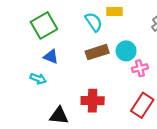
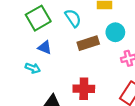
cyan semicircle: (94, 22) -> (73, 18), moved
cyan circle: (126, 51) -> (115, 32), moved

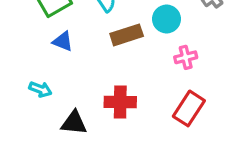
cyan arrow: (33, 68) -> (40, 89), moved

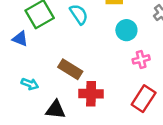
brown rectangle: (127, 35) -> (70, 69), moved, turned 50
blue triangle: (63, 41) -> (20, 39), moved

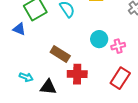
cyan circle: (126, 30) -> (99, 39), moved
cyan arrow: (30, 84) -> (26, 77), moved

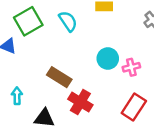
red cross: (77, 74) -> (80, 102), turned 30
cyan arrow: (26, 77) -> (17, 96), moved, turned -112

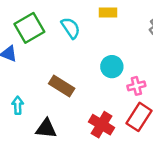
pink cross: (131, 67) -> (136, 86), moved
red cross: (80, 102) -> (102, 125), moved

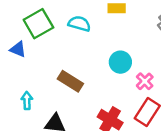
cyan semicircle: (71, 28) -> (79, 24), turned -40
pink cross: (136, 86) -> (145, 81), turned -30

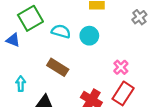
cyan semicircle: (79, 24) -> (61, 31), moved
cyan circle: (120, 62) -> (89, 36), moved

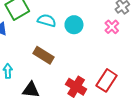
pink cross: (121, 67) -> (112, 27), moved

